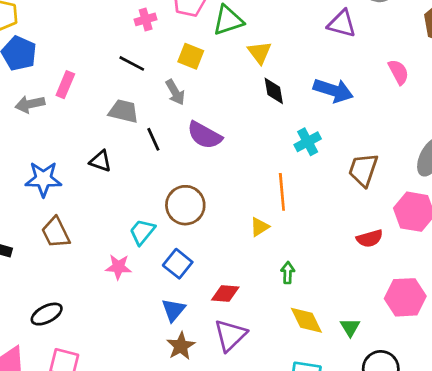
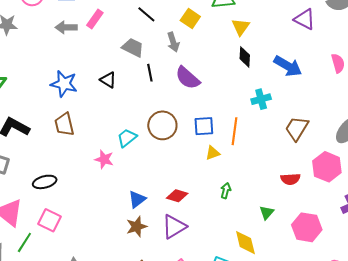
blue square: (178, 264) -> (204, 126), moved, turned 35
yellow diamond: (306, 320) -> (245, 243), moved
green triangle: (350, 327) -> (267, 213), moved

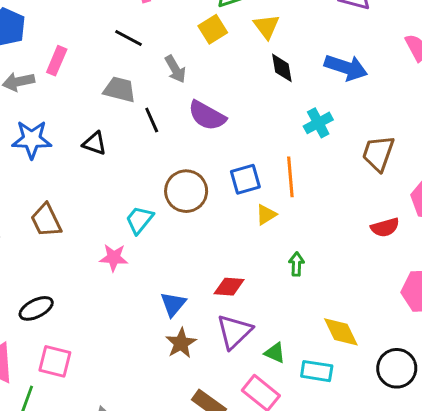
yellow square: (190, 19) -> (213, 29), moved, turned 36
blue star: (64, 84) -> (32, 139), moved
green triangle: (267, 213) -> (275, 353), moved, turned -35

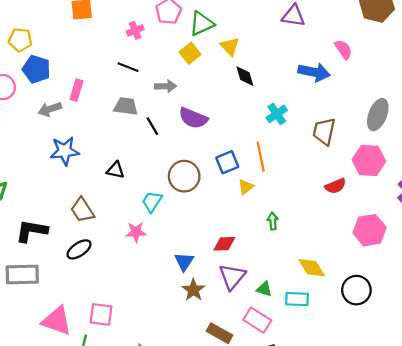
blue arrow: (346, 67) -> (314, 72), moved
gray arrow: (175, 69) -> (166, 86), turned -55
black triangle: (95, 143) -> (115, 170), moved
black ellipse: (36, 308) -> (79, 249), moved

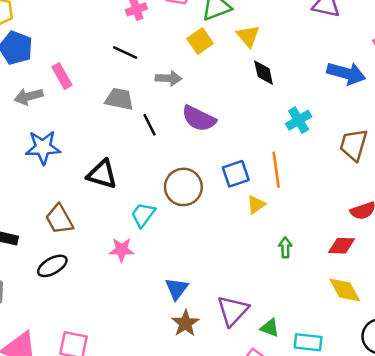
pink rectangle: (76, 90) -> (62, 76), turned -50
black triangle: (115, 170) -> (102, 174), size x1.4
red diamond: (224, 244) -> (342, 246), moved
yellow diamond: (312, 268) -> (345, 290), moved

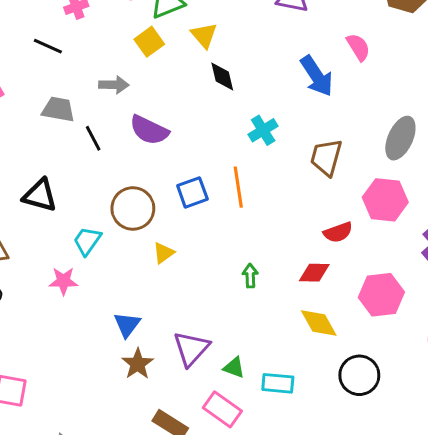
black line: (125, 53) -> (48, 46), moved
blue arrow: (346, 73) -> (317, 76), turned 42
yellow triangle: (256, 205) -> (164, 253), moved

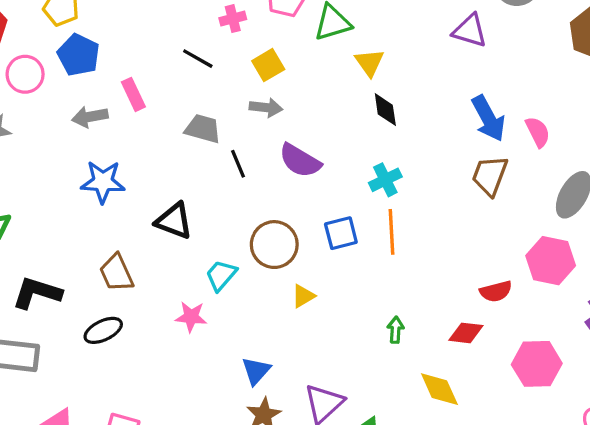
yellow square: (149, 42) -> (268, 65), moved
pink semicircle: (358, 47) -> (538, 132), moved
cyan cross: (263, 130) -> (385, 180), moved
brown trapezoid: (326, 157) -> (490, 176), moved
yellow diamond: (319, 323) -> (439, 389), moved

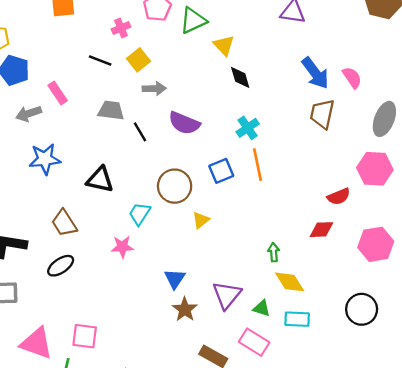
yellow square: (268, 65) -> (139, 60), moved
green arrow: (396, 330) -> (274, 252), moved
yellow diamond: (439, 389) -> (290, 282), moved

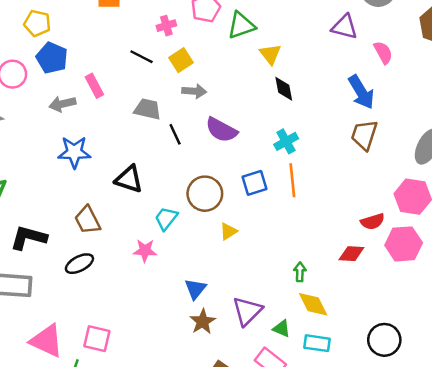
pink semicircle: (352, 78) -> (383, 53), moved
pink hexagon: (376, 244) -> (404, 244), moved

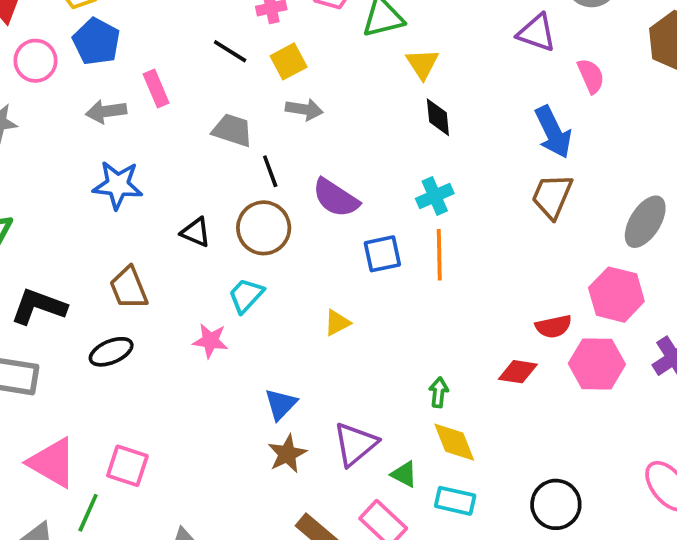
purple semicircle: (221, 130) -> (336, 198), moved
black triangle: (129, 179) -> (196, 232), size x0.7
brown circle: (205, 194) -> (264, 228), moved

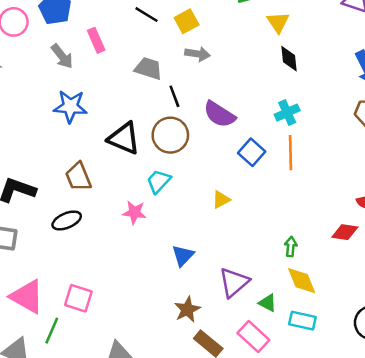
gray arrow: (106, 111) -> (62, 56), turned -120
black triangle: (196, 232) -> (124, 138), size x1.6
blue square: (382, 254) -> (252, 152), turned -36
brown star: (287, 454) -> (187, 309), moved

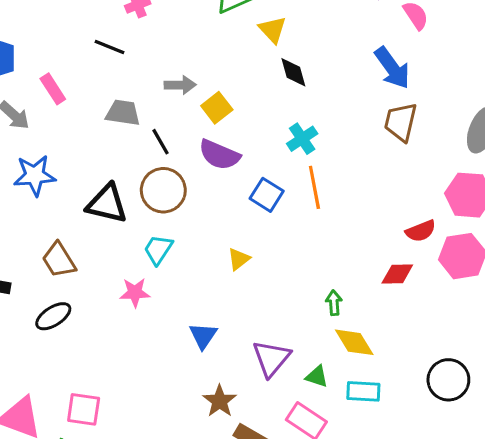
yellow square: (187, 21) -> (217, 108), moved

